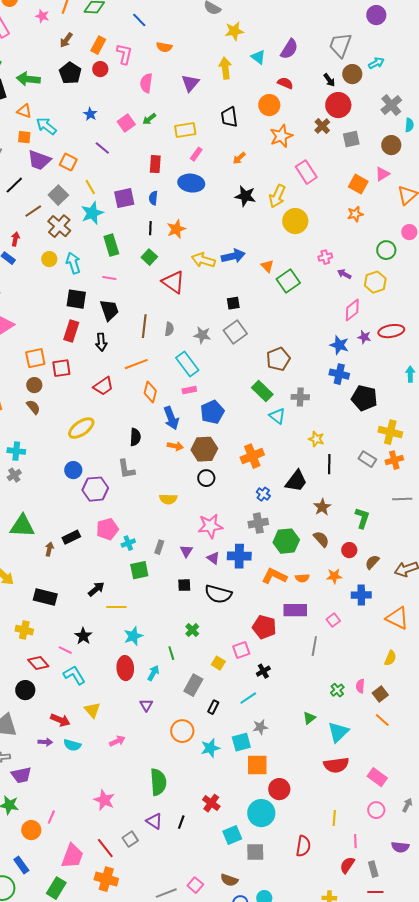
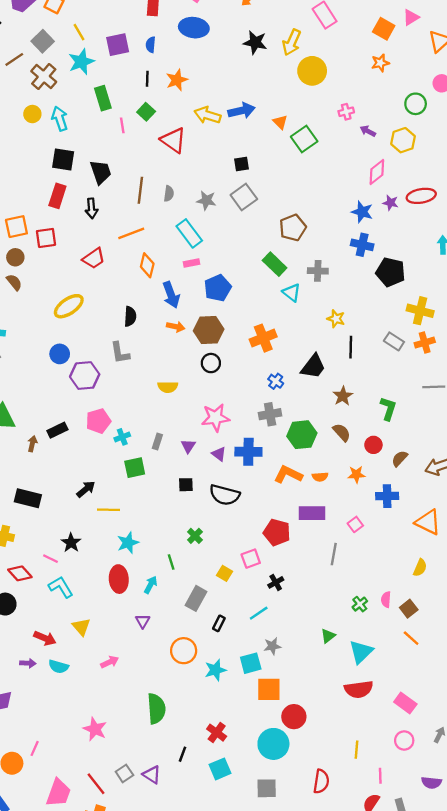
pink line: (109, 278) -> (122, 125), moved, turned 72
purple triangle: (154, 821) -> (152, 775), moved
cyan square: (232, 835) -> (220, 769), moved

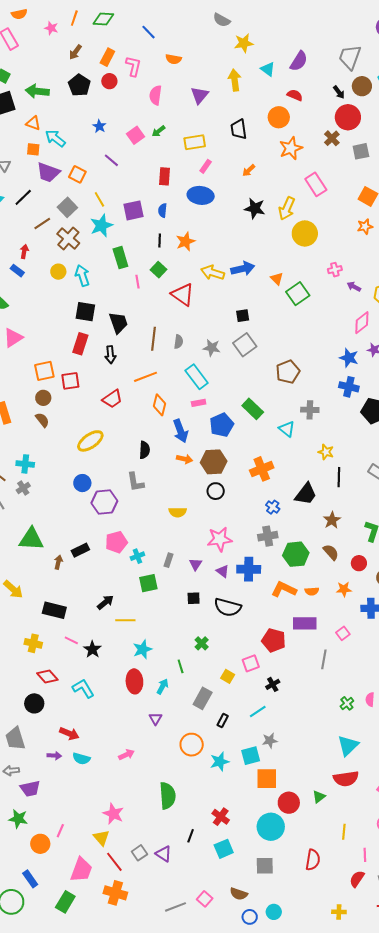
green rectangle: (275, 264) -> (253, 409), moved
pink line: (51, 559) -> (71, 640), moved
yellow triangle: (81, 627) -> (101, 838), moved
green triangle: (328, 636) -> (319, 797), moved

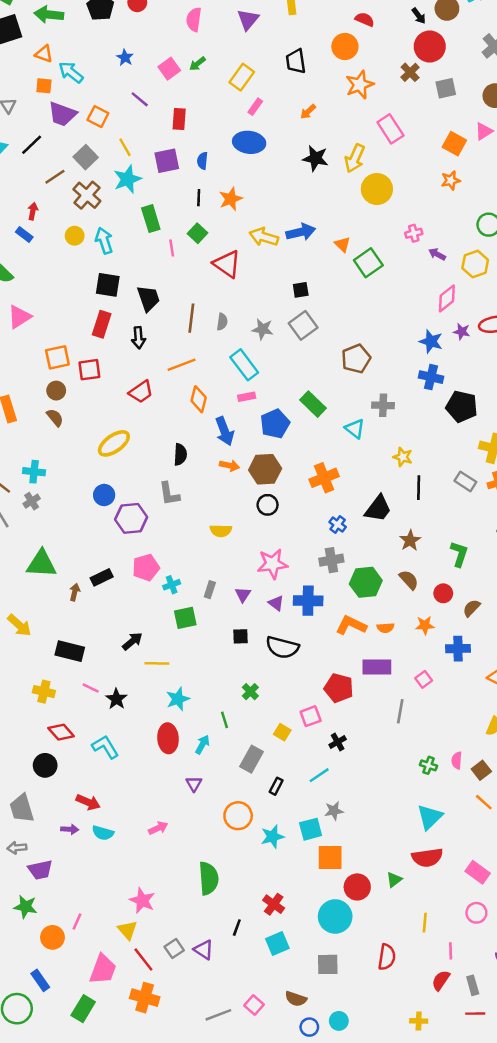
yellow rectangle: (195, 142) -> (242, 77), turned -45
red rectangle: (165, 176) -> (179, 119), moved
green cross: (347, 703) -> (429, 765), turned -32

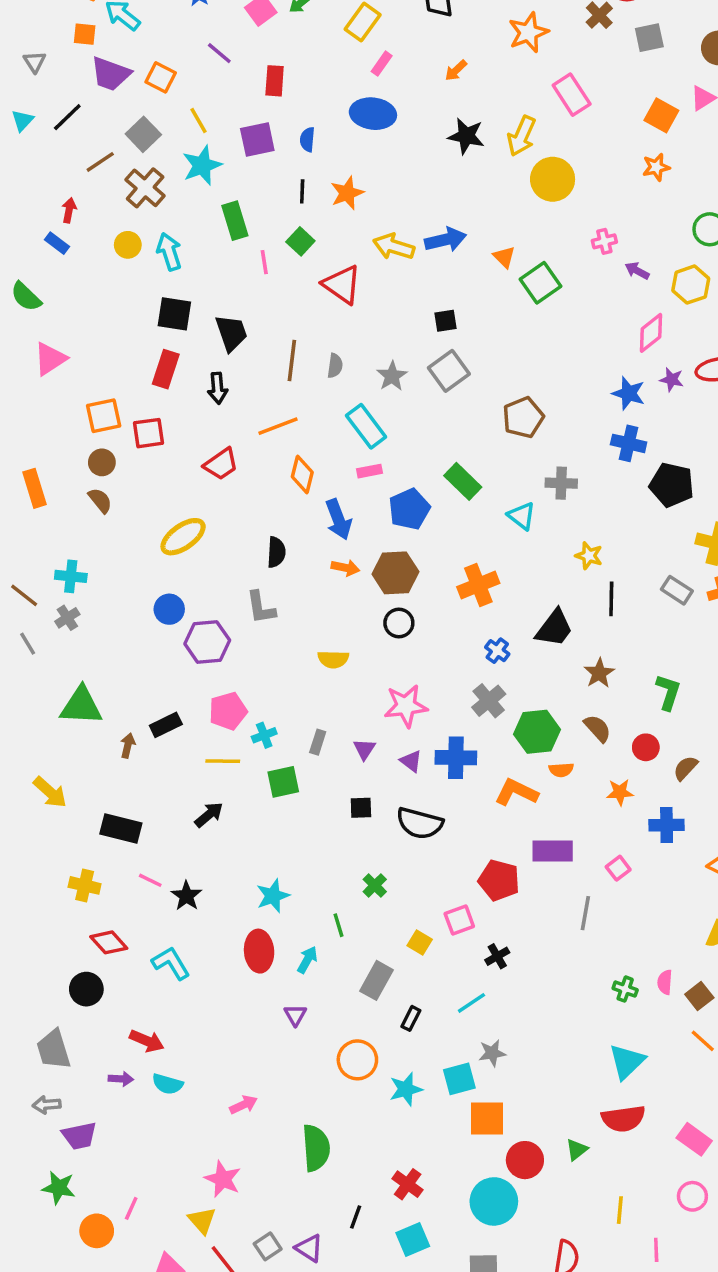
gray star: (263, 329) -> (392, 376), turned 30
gray cross: (331, 560) -> (489, 701), turned -30
orange semicircle: (385, 628) -> (561, 770), moved
yellow line: (157, 663) -> (223, 761), moved
pink arrow: (158, 828) -> (243, 1105), moved

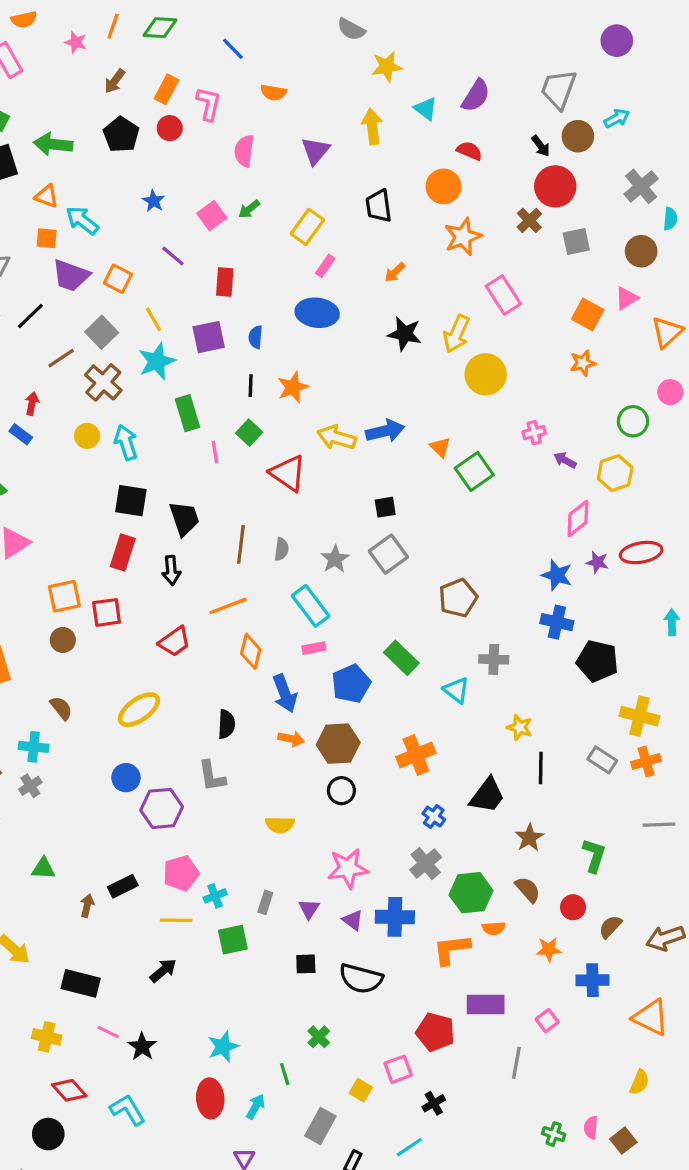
brown semicircle: (100, 500) -> (61, 708), moved
green triangle: (81, 706) -> (43, 868), size x0.6
orange L-shape: (516, 792) -> (452, 949), turned -33

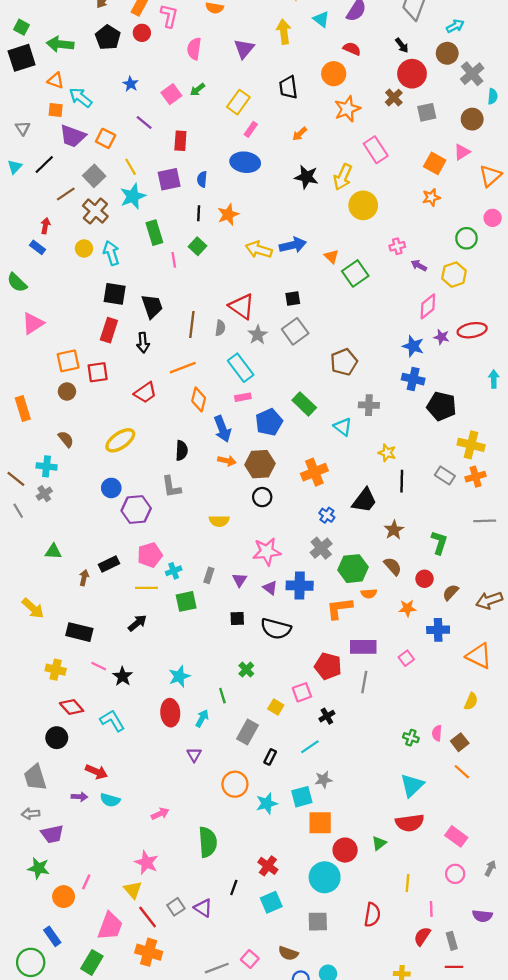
brown circle: (578, 136) -> (447, 53), moved
red triangle: (288, 473) -> (242, 306), moved
gray line: (516, 1063) -> (364, 682), moved

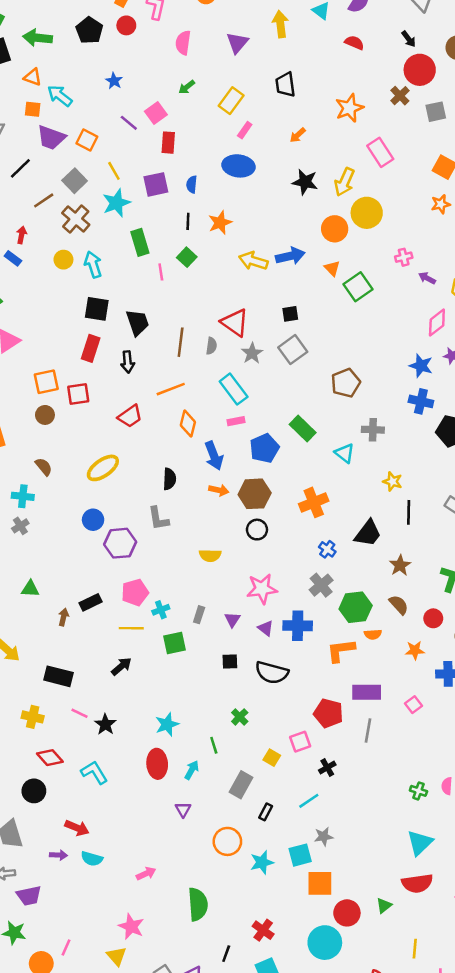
orange circle: (334, 74) -> (335, 229), moved
pink square: (171, 94) -> (156, 113), moved

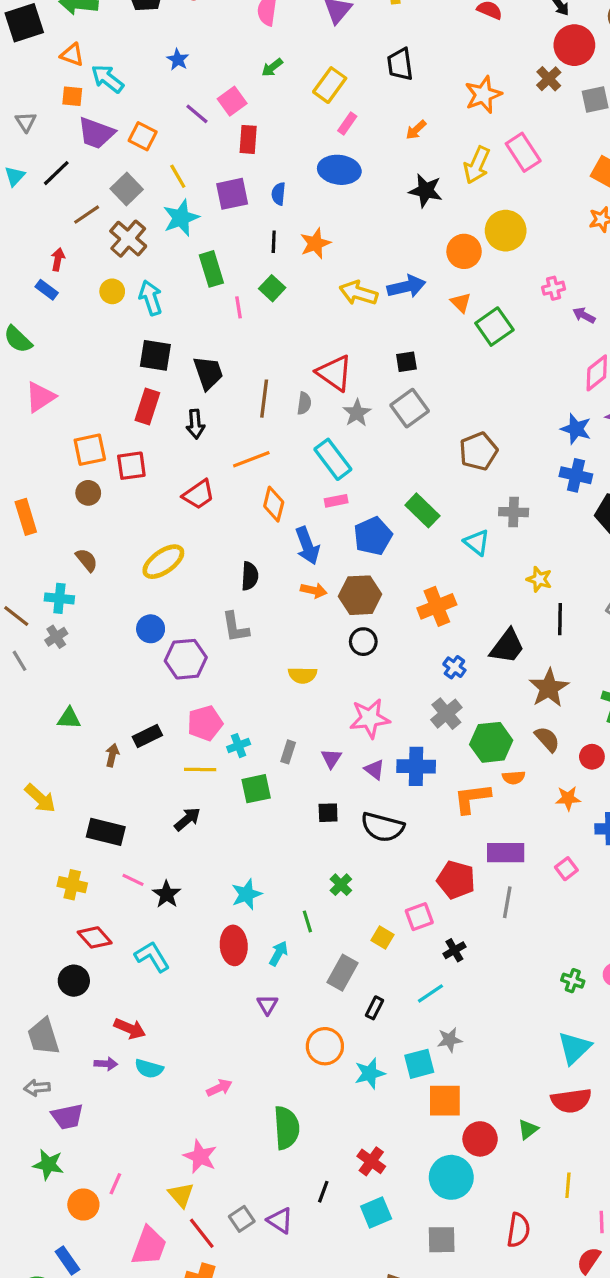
yellow arrow: (345, 182) -> (477, 165), moved
brown star: (400, 565) -> (549, 688), size x1.4

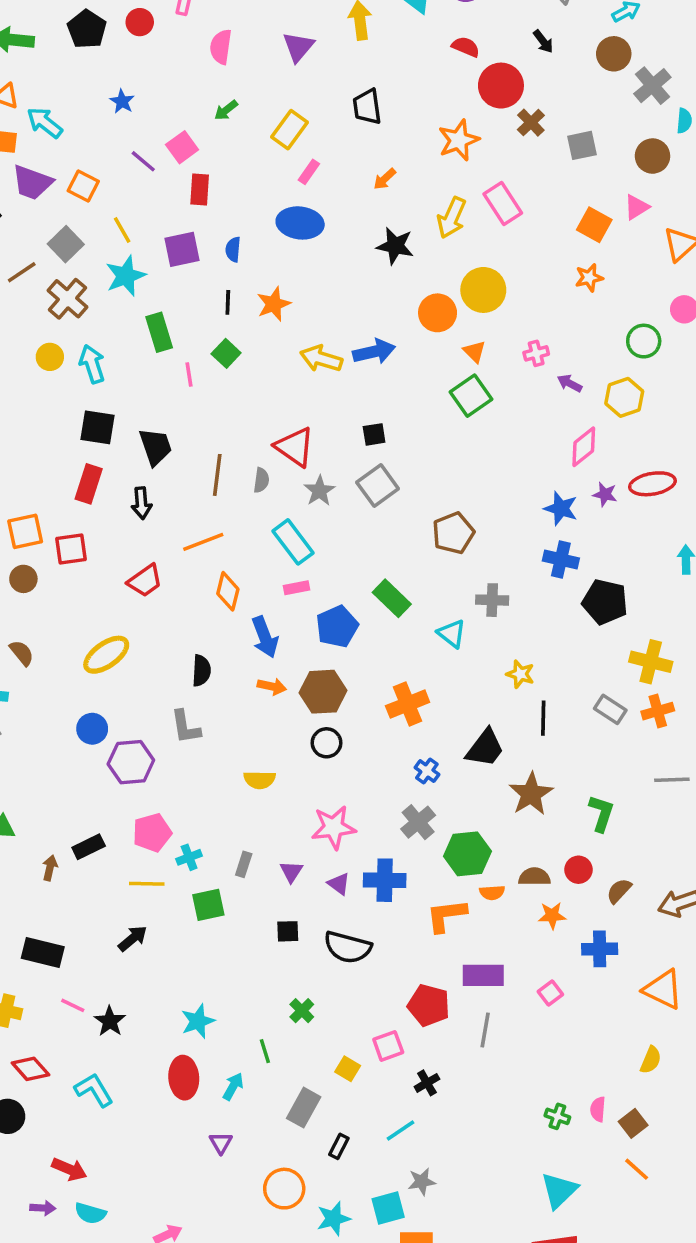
red circle: (574, 45) -> (501, 86), moved
orange triangle: (461, 303) -> (475, 352), moved
brown semicircle: (547, 739) -> (534, 877), moved, turned -48

